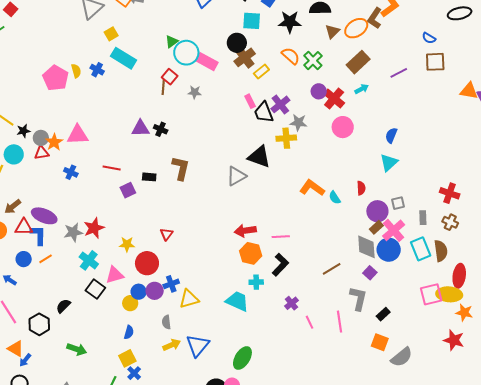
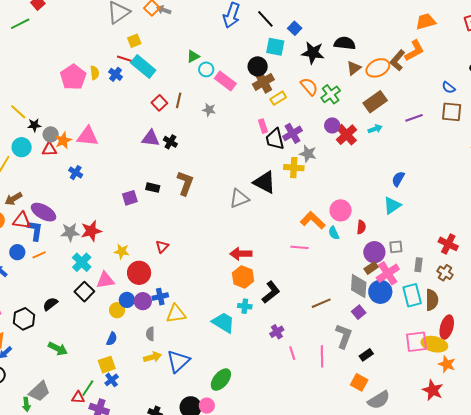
cyan circle: (186, 53) -> (206, 69), size x0.6
red square: (170, 77) -> (159, 103), moved
pink circle: (343, 127) -> (341, 210), moved
red line: (112, 168) -> (126, 59), moved
pink line: (281, 237) -> (300, 247), moved

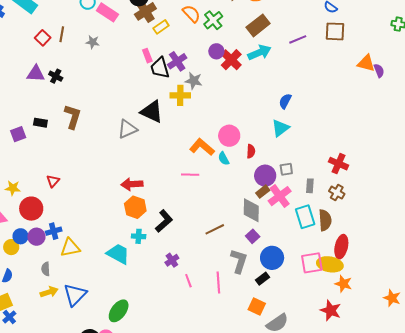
cyan arrow: (375, 129) -> (259, 52), size x1.6
blue circle: (380, 292) -> (272, 258), moved

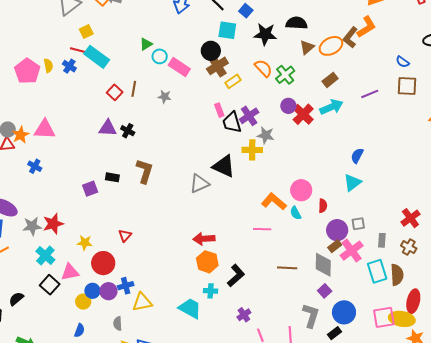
brown rectangle: (258, 25) -> (330, 80), size x0.7
red cross: (339, 164) -> (410, 218), turned 30
brown line: (215, 229) -> (287, 268), moved, turned 30

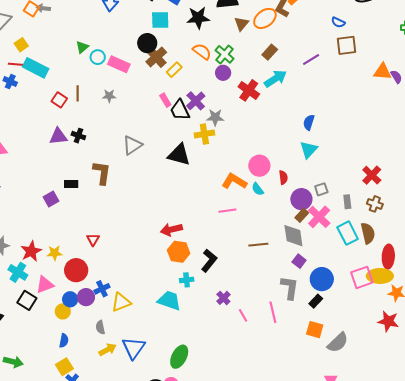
purple circle: (288, 106) -> (223, 73), moved
gray triangle: (199, 184) -> (132, 145), moved
red star: (53, 224) -> (31, 251), moved

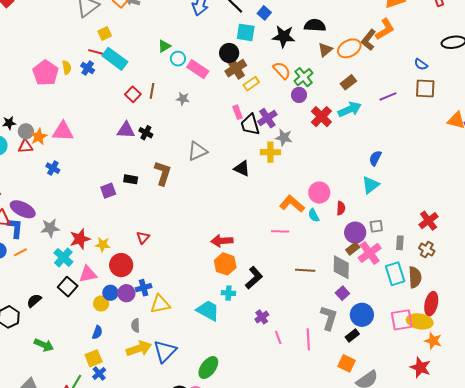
black triangle: (179, 155) -> (242, 168), size x0.7
yellow arrow: (107, 350) -> (139, 349), size x1.4

